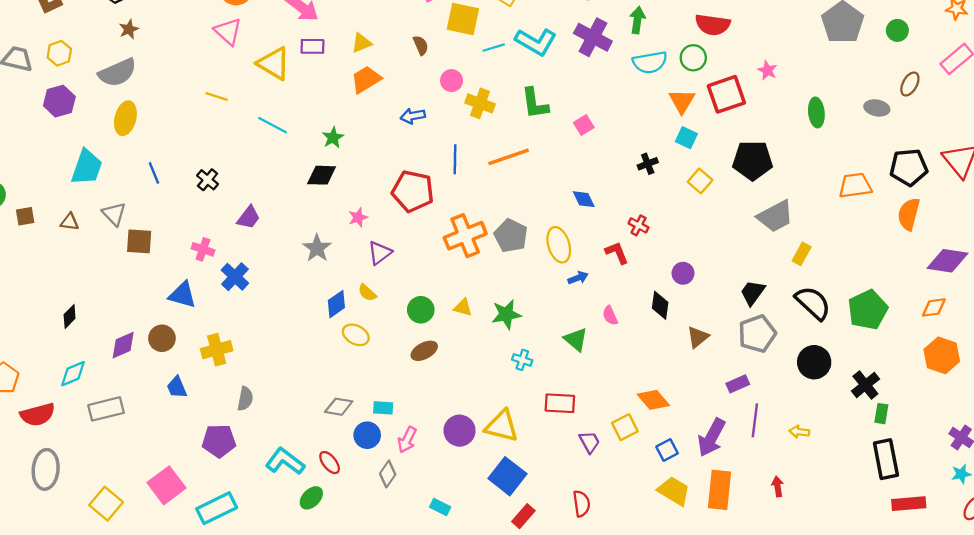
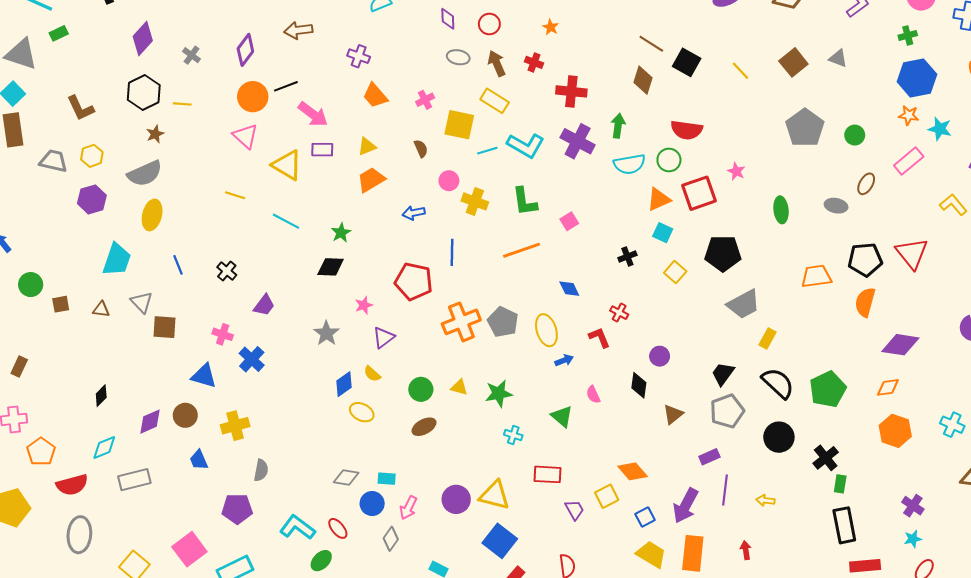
orange triangle: (682, 101) -> (659, 199), turned 35
orange line: (509, 157) -> (522, 250), moved

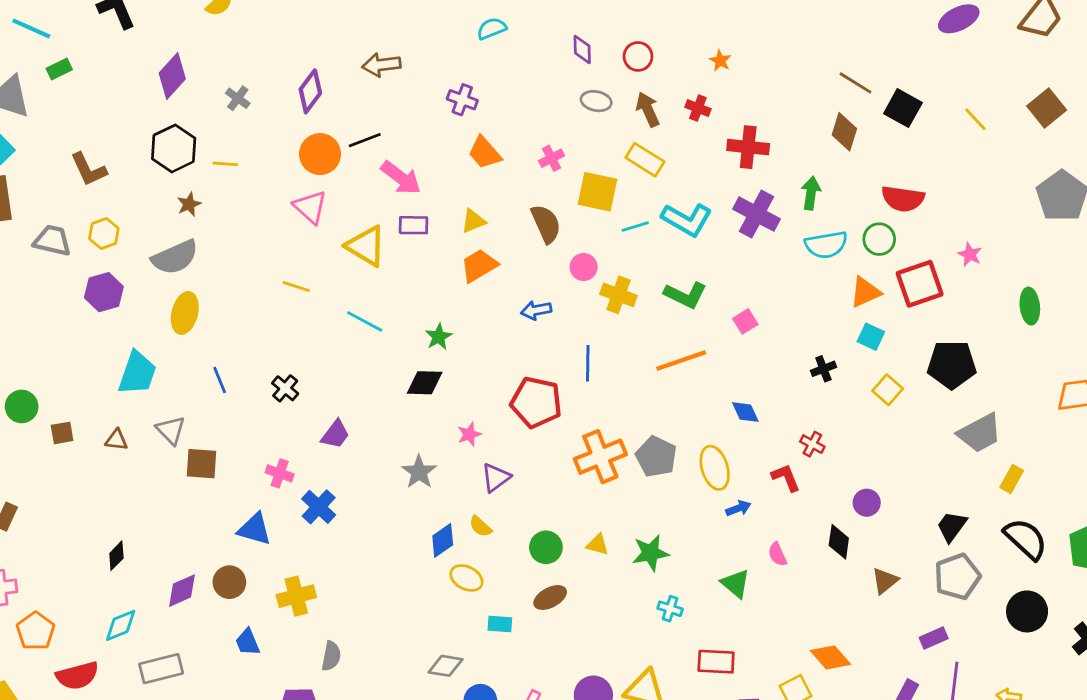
brown semicircle: (421, 149) -> (546, 224), size x1.6
green L-shape: (525, 201) -> (685, 295), turned -56
cyan rectangle: (387, 479) -> (500, 624), moved

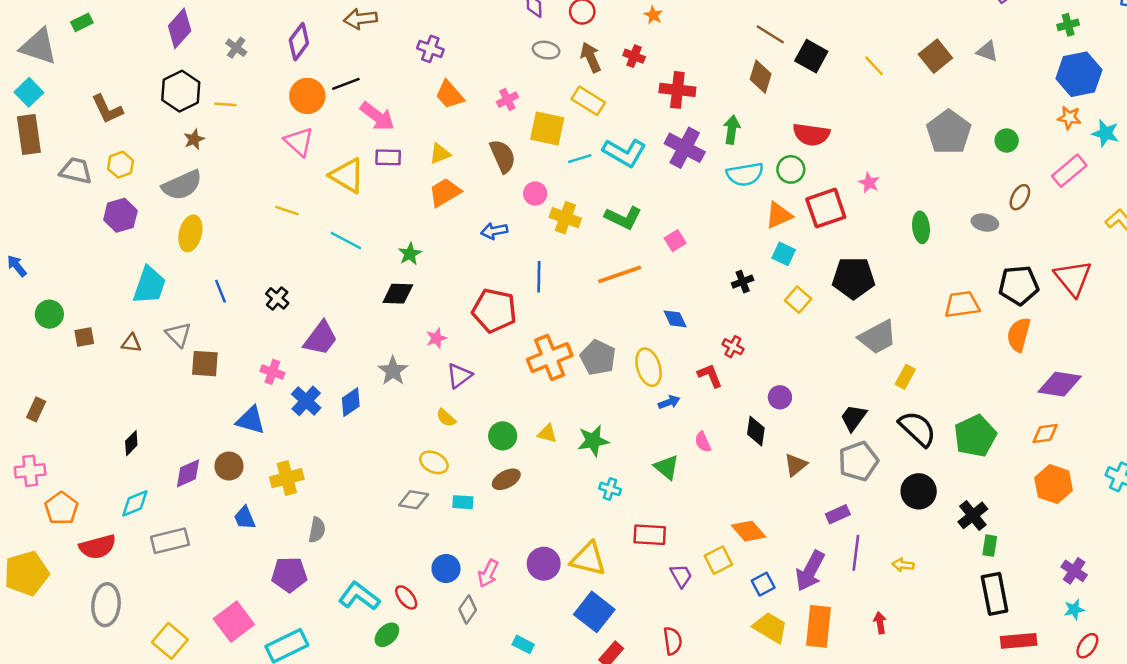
purple trapezoid: (335, 434) -> (321, 338), size x1.4
blue diamond: (443, 540) -> (351, 402), moved
gray diamond: (446, 666) -> (413, 500), moved

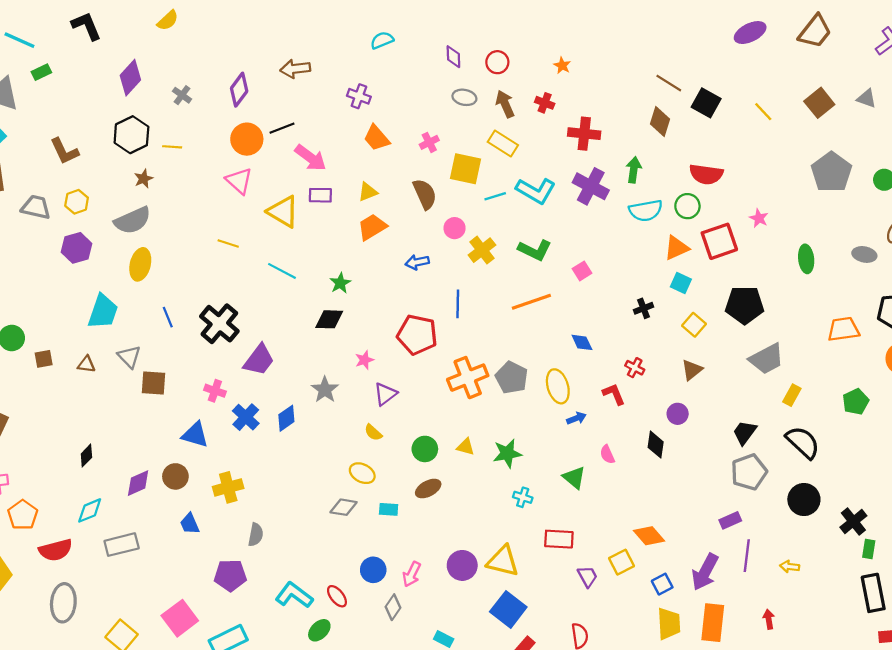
yellow cross: (565, 218) -> (482, 250), turned 32
black cross: (277, 298) -> (219, 324), size x1.8
green pentagon: (975, 436) -> (856, 402), moved, size x0.7
brown triangle: (796, 465) -> (692, 370), moved
yellow trapezoid: (770, 628) -> (669, 624), turned 56

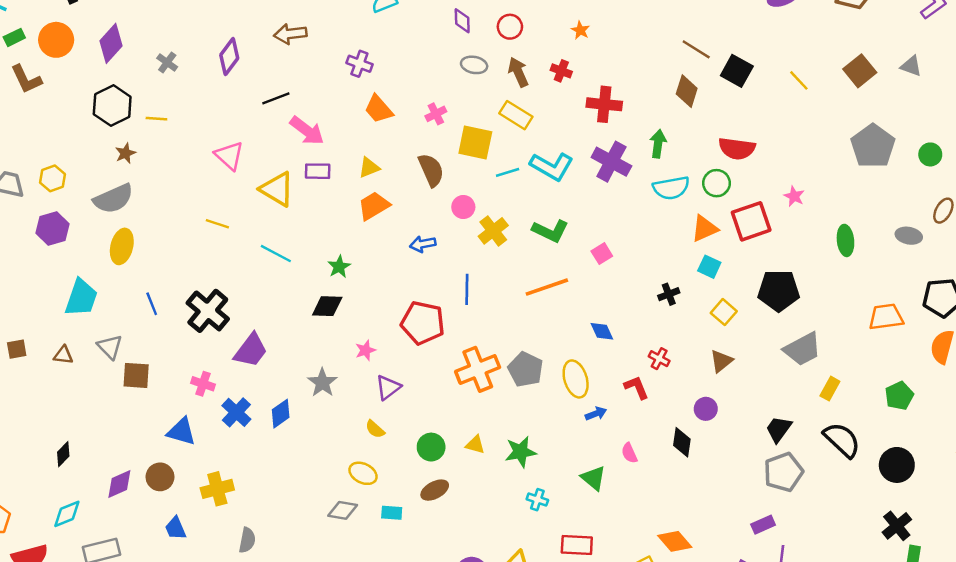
orange circle: (247, 139) -> (56, 40), moved
brown L-shape: (64, 151) -> (26, 79), moved
black circle: (804, 500) -> (897, 465), moved

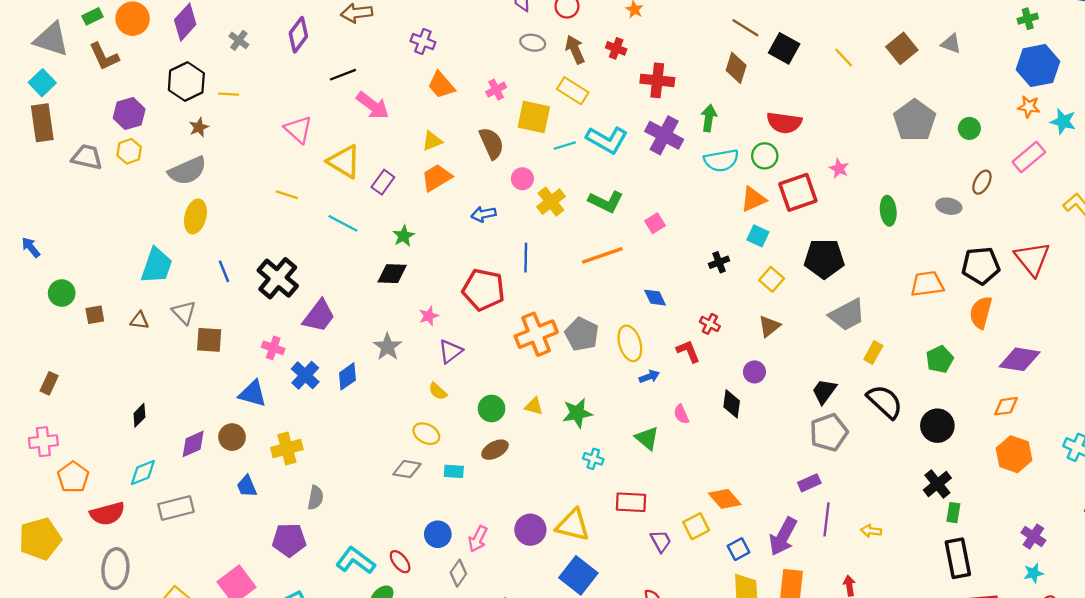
purple rectangle: (318, 171) -> (383, 182), moved, turned -55
purple hexagon: (53, 229) -> (129, 114), moved

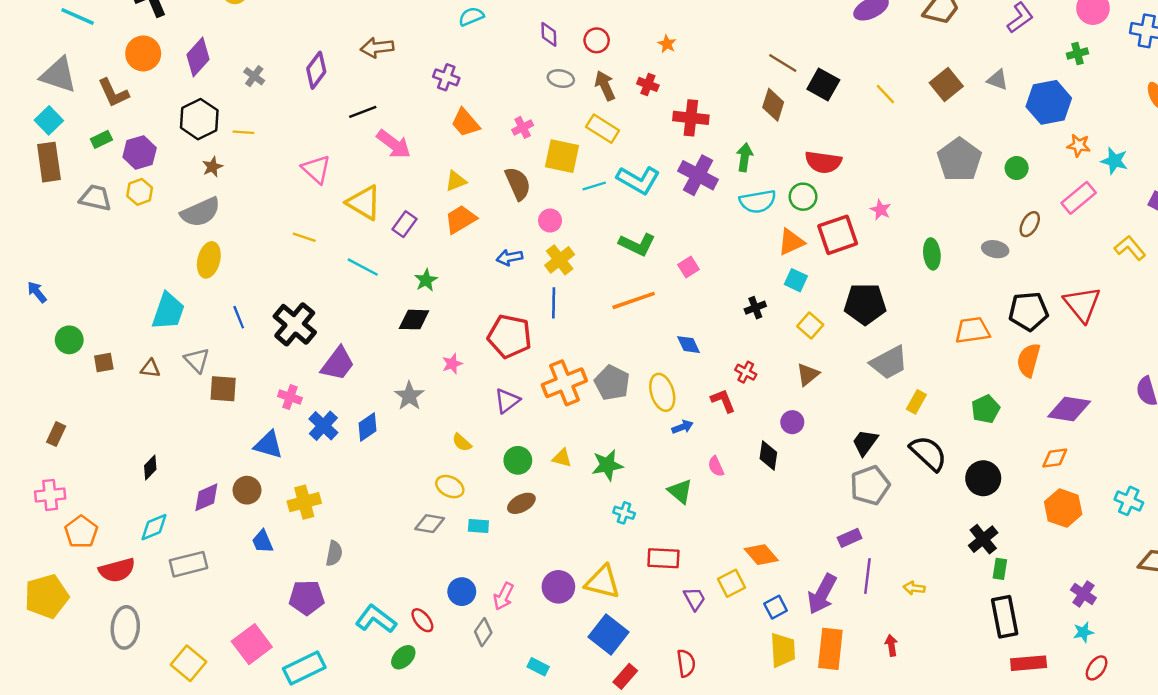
green rectangle: (93, 16) -> (101, 139), moved
blue hexagon: (1038, 66) -> (1049, 102), moved
yellow cross: (551, 202) -> (560, 260), moved
purple triangle: (450, 351) -> (507, 401), moved

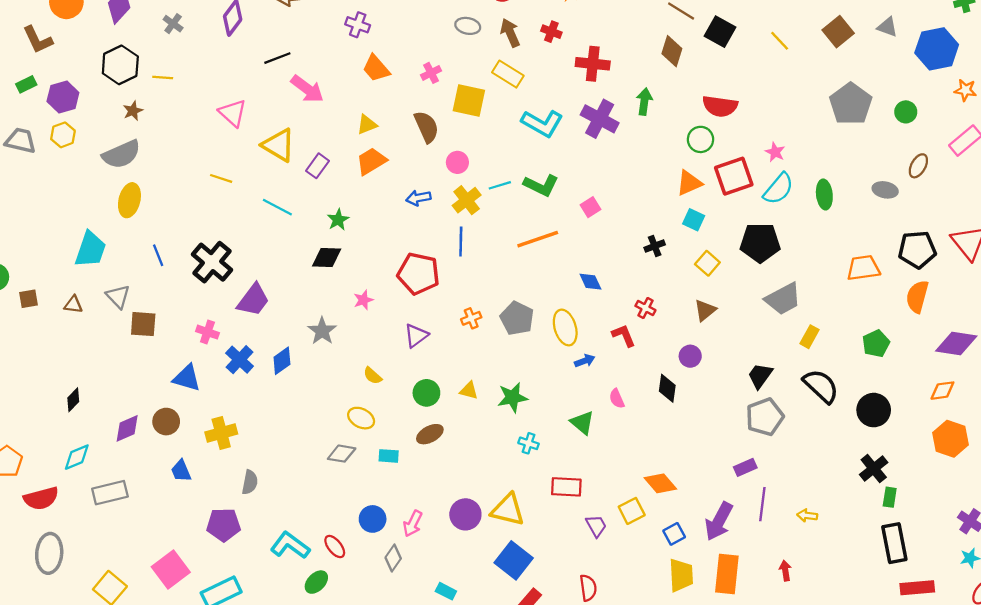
cyan line: (594, 186) -> (500, 185), moved
cyan semicircle: (758, 201) -> (778, 189), moved, turned -40
orange cross: (564, 383) -> (471, 318), size x0.5

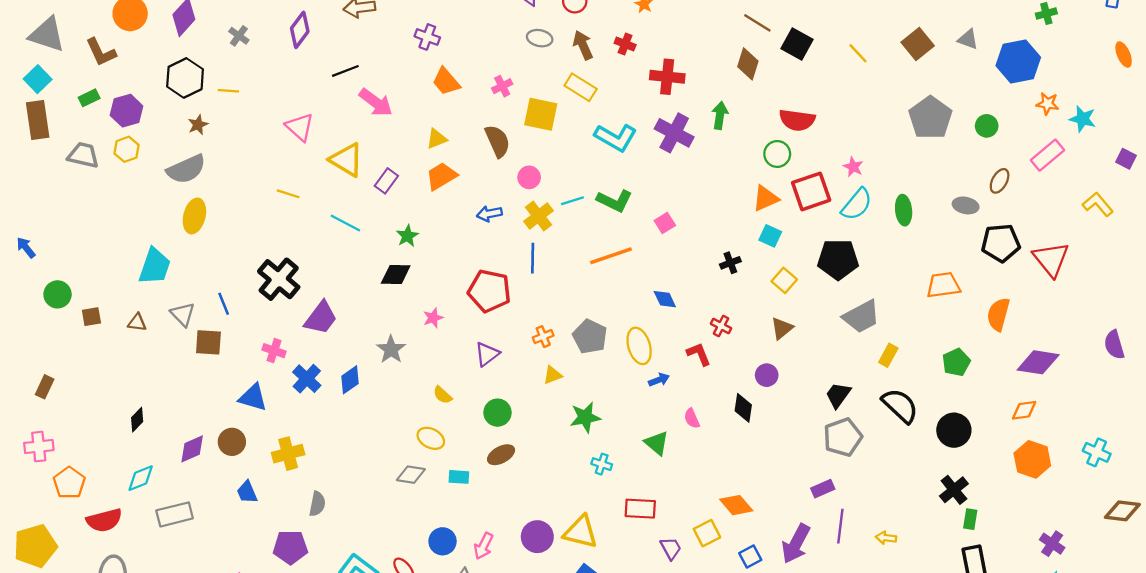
black pentagon: (917, 250) -> (1001, 243), moved
blue line: (158, 255) -> (224, 304), moved
yellow triangle: (469, 391) -> (553, 375), moved, turned -36

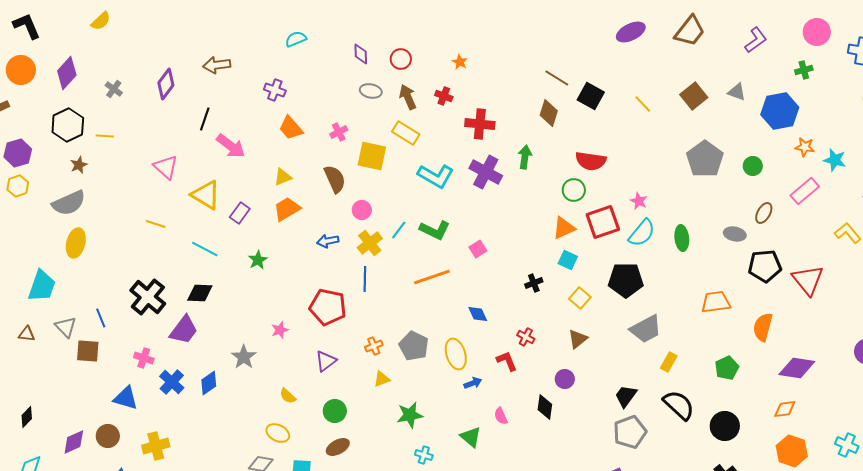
black line: (345, 71) -> (205, 119), turned -50
cyan line: (572, 201) -> (399, 230), turned -36
black diamond: (396, 275) -> (200, 293), moved

